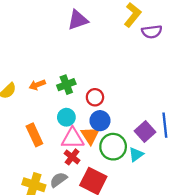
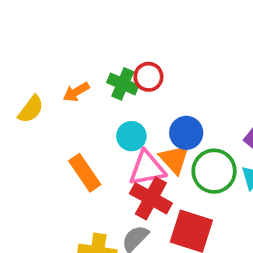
green cross: (66, 85) -> (123, 84), turned -36
red circle: (95, 97) -> (148, 77), moved
red cross: (72, 157) -> (151, 198), size x1.5

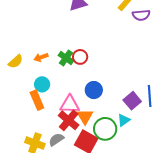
cyan circle: (131, 136) -> (42, 84), moved
orange triangle: (174, 159) -> (85, 116), moved
green circle: (214, 171) -> (105, 129), moved

